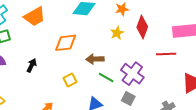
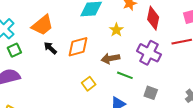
yellow star: (117, 33) -> (116, 30), moved
black arrow: (32, 65) -> (50, 48), moved, turned -64
purple cross: (132, 74) -> (149, 53), moved

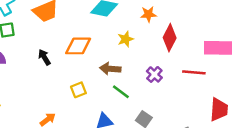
black arrow: (50, 48) -> (44, 57), moved
purple cross: (149, 53) -> (154, 74), size x0.6

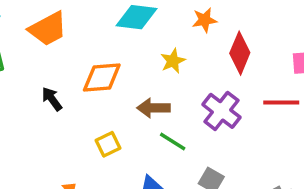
purple cross: (154, 74) -> (221, 111), size x1.5

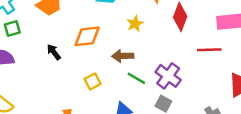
purple cross: (221, 111) -> (168, 76), moved

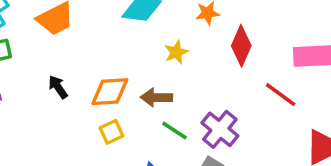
orange diamond: (87, 36) -> (110, 92), moved
red line: (209, 50) -> (281, 95), turned 35

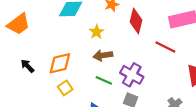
brown arrow: (156, 98) -> (103, 55), moved

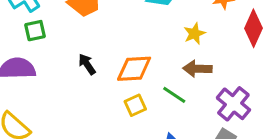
green line: (104, 80) -> (174, 95), moved

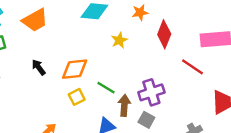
brown arrow: (197, 69) -> (124, 105), moved, turned 95
purple cross: (233, 104) -> (151, 92), turned 35

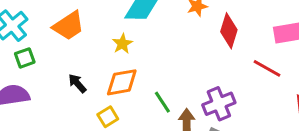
yellow star: (119, 40) -> (122, 44), moved
green line: (106, 88) -> (162, 102), turned 30
yellow square: (77, 97) -> (108, 117), moved

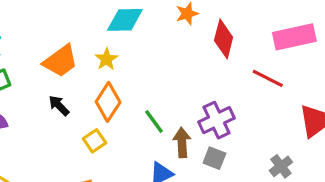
orange trapezoid: (69, 26) -> (61, 61), moved
orange diamond: (122, 82) -> (108, 102), turned -44

